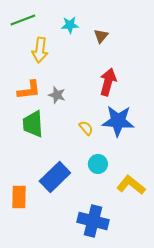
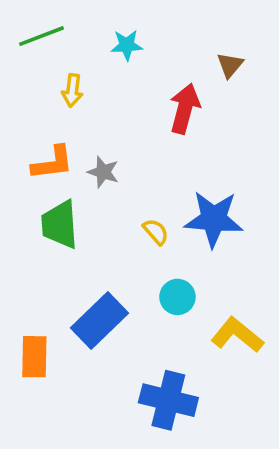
brown triangle: (101, 36) -> (230, 65), moved
yellow arrow: (40, 50) -> (72, 90), size x0.7
red arrow: (108, 82) -> (185, 109), moved

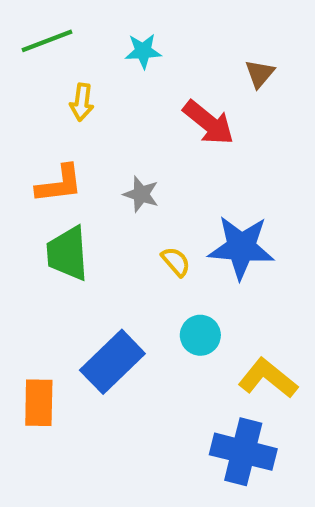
red arrow: (185, 109) -> (209, 123), turned 114
gray star: (103, 172) -> (141, 194), moved
blue cross: (168, 400) -> (243, 452), moved

